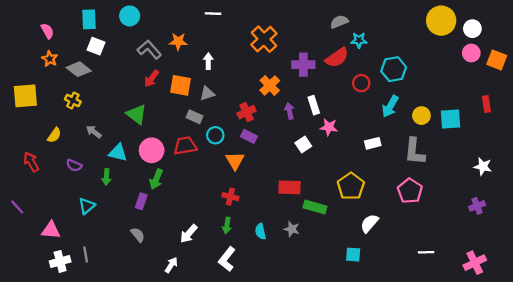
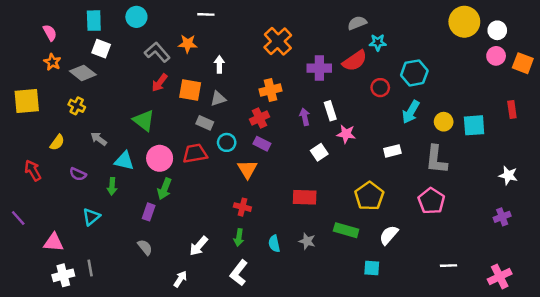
white line: (213, 14) -> (206, 14), moved
orange cross: (270, 85) -> (271, 90), moved, turned 30
green rectangle: (315, 207) -> (346, 230), moved

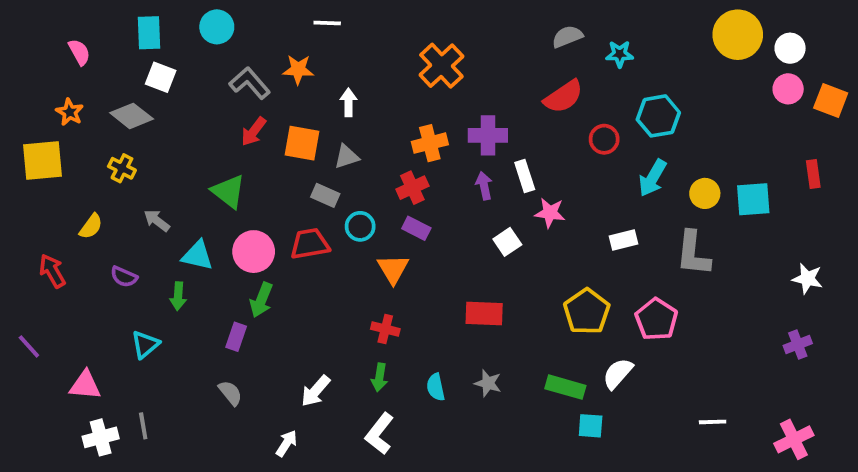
cyan star: (378, 42) -> (620, 54), moved
orange star: (52, 62) -> (70, 112), moved
purple cross: (319, 68) -> (488, 135), moved
pink pentagon: (431, 201) -> (656, 319), moved
green rectangle: (346, 230) -> (565, 387), moved

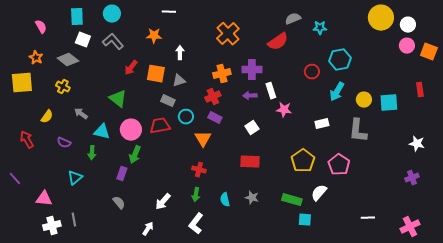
gray L-shape: (250, 83) -> (113, 42), moved
red semicircle: (563, 97) -> (278, 42), moved
purple arrow: (484, 186) -> (250, 96), turned -80
white square: (507, 242) -> (252, 128), moved

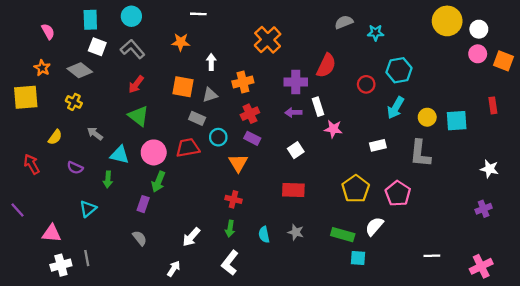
red semicircle: (278, 42) -> (326, 66), moved, turned -30
red arrow: (131, 68) -> (136, 84), moved
orange cross: (222, 74) -> (243, 82), moved

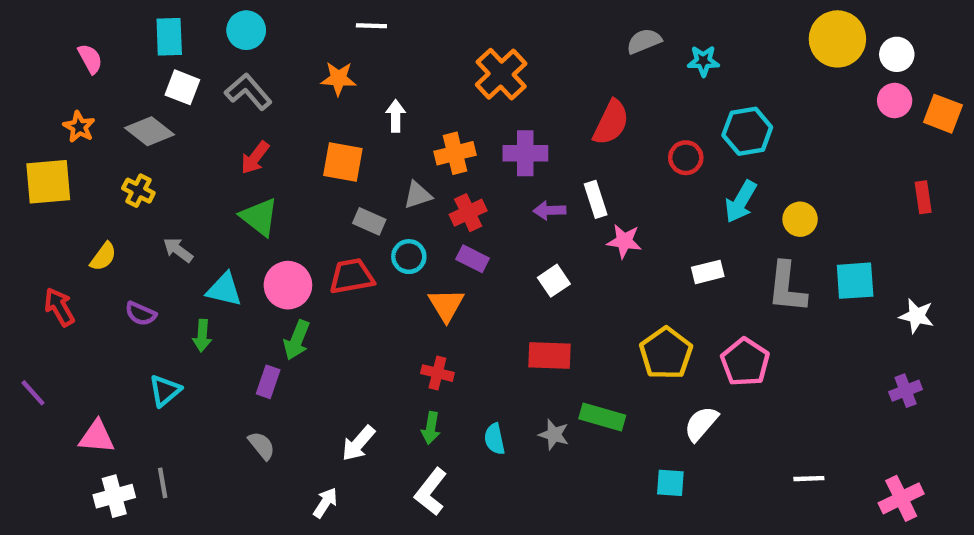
purple cross: (296, 82) -> (525, 153), moved
gray triangle: (210, 95) -> (418, 195), moved
cyan square: (457, 121) -> (855, 281), moved
green rectangle: (343, 235) -> (602, 417), moved

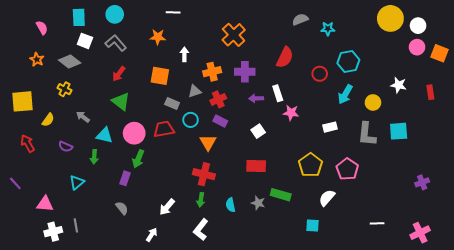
yellow square: (48, 182) -> (22, 101), moved
white star: (917, 316) -> (399, 85), moved
red cross: (437, 373) -> (204, 174), size x1.5

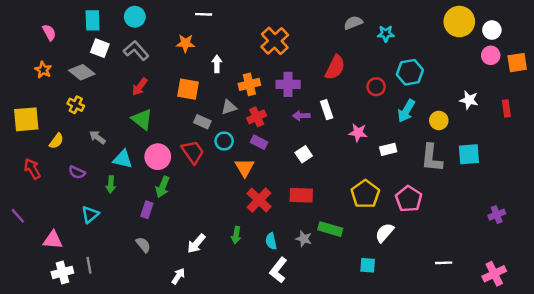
orange square: (440, 53) -> (517, 63), turned -30
pink star: (291, 113) -> (358, 133), moved
red trapezoid: (164, 129) -> (193, 152), turned 65
red cross: (204, 174) -> (259, 200), moved, turned 30
white L-shape: (201, 230) -> (278, 270), moved

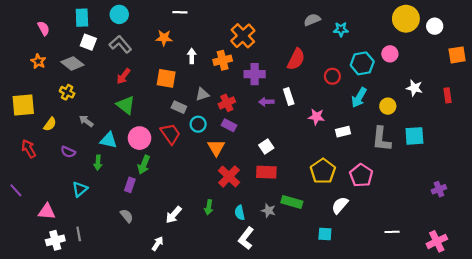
pink circle: (491, 55) -> (390, 54), moved
orange cross: (249, 84) -> (223, 60), moved
white square: (304, 154) -> (266, 147), moved

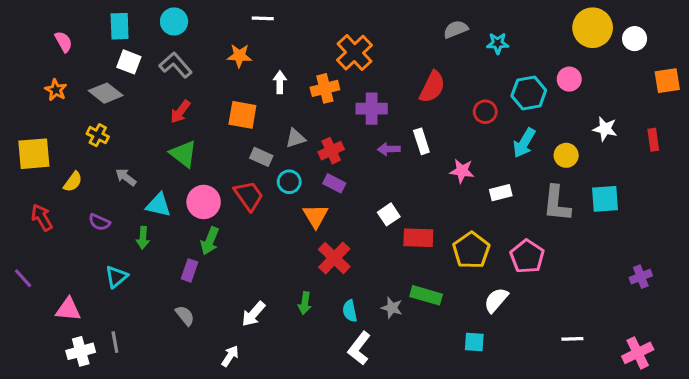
red rectangle: (266, 172) -> (418, 238), moved

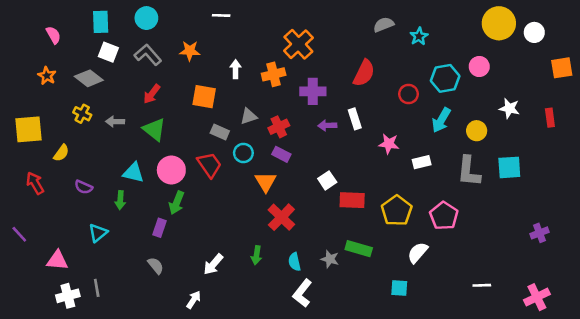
cyan star: (498, 43) -> (419, 36), turned -30
orange star: (239, 56) -> (190, 51), moved
gray arrow: (126, 177) -> (115, 122), moved, turned -36

